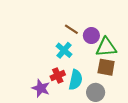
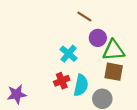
brown line: (71, 29) -> (84, 17), moved
purple star: (41, 88) -> (17, 94), moved, turned -30

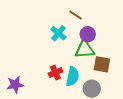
green triangle: (114, 50) -> (85, 49), moved
cyan cross: (68, 54) -> (58, 33), moved

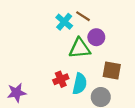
cyan cross: (58, 33) -> (64, 22), moved
green triangle: (85, 49) -> (80, 48), moved

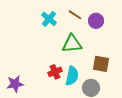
cyan cross: (64, 22) -> (49, 19), moved
purple circle: (96, 37) -> (96, 21), moved

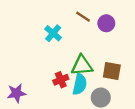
cyan cross: (49, 19) -> (53, 33), moved
green triangle: (72, 44) -> (82, 65), moved

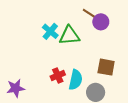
brown line: (83, 17) -> (89, 13), moved
green triangle: (82, 65) -> (69, 36), moved

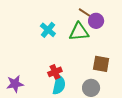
green triangle: (69, 36) -> (79, 32), moved
cyan semicircle: (76, 80) -> (59, 85), moved

